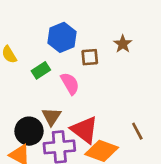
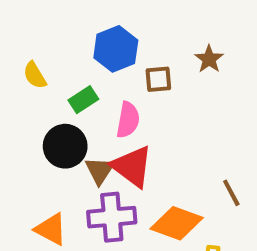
pink semicircle: (70, 84) -> (128, 120), turned 40
red triangle: (84, 130) -> (132, 166), moved
black circle: (29, 131) -> (65, 146), moved

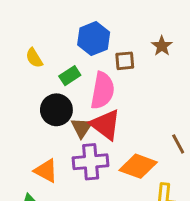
pink semicircle: (128, 120) -> (102, 91), size x1.4

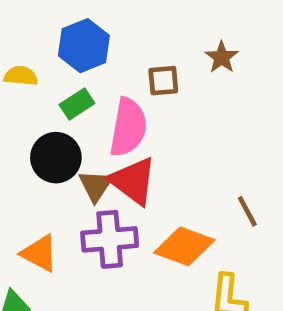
blue hexagon: (94, 39) -> (84, 46), moved
yellow semicircle: (34, 58) -> (21, 76), turned 126

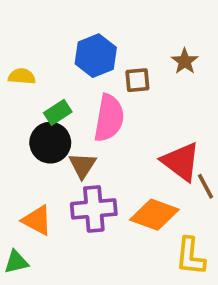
blue hexagon: (84, 46) -> (96, 56), moved
green rectangle: (77, 104) -> (58, 112), moved
red triangle: (133, 181) -> (181, 162), moved

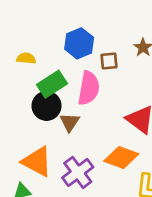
green rectangle: (58, 112) -> (52, 84), size x1.5
purple cross: (94, 209) -> (78, 172), moved, turned -32
orange triangle: (37, 220) -> (37, 162), size x1.4

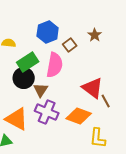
brown square: (109, 61) -> (70, 45), turned -32
purple cross: (78, 172) -> (47, 112), moved, turned -30

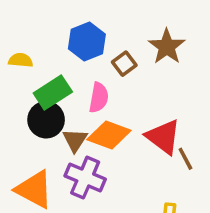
brown star: (95, 35) -> (167, 47), size x1.5
pink semicircle: (55, 65) -> (99, 98), size x0.7
orange diamond: (79, 116) -> (109, 135), moved

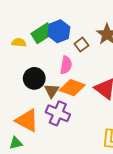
green rectangle: (53, 93) -> (42, 33), moved

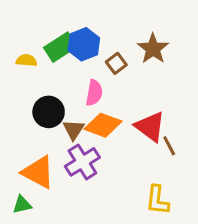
purple cross: (58, 113) -> (82, 162), turned 35

